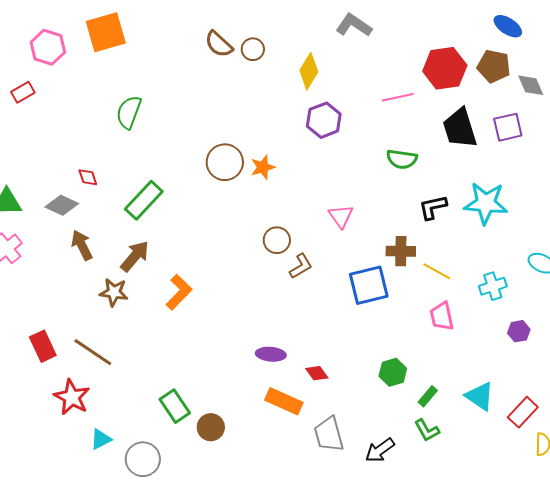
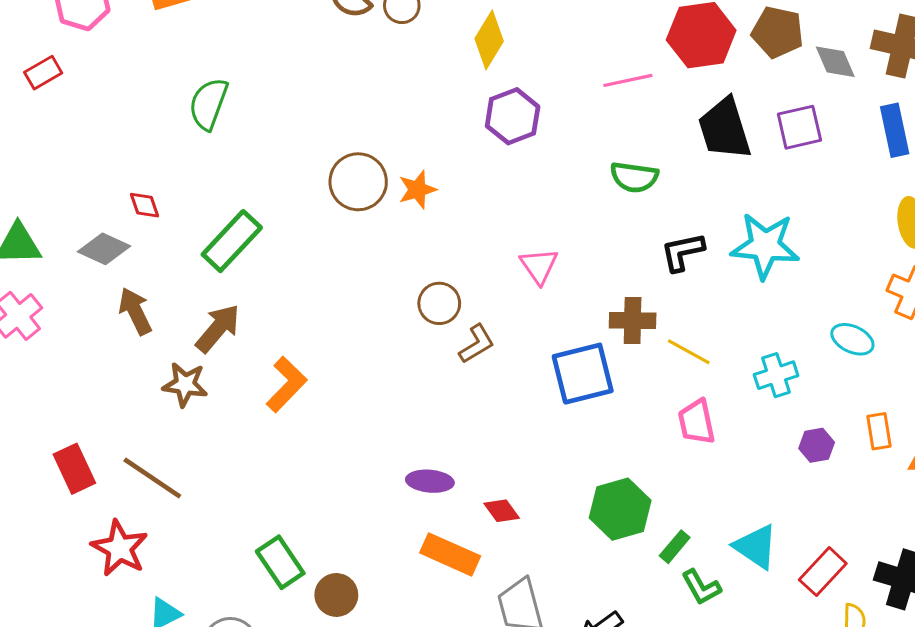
green hexagon: (393, 372) -> (620, 509), size x1.4
green L-shape: (427, 430) -> (701, 587), moved

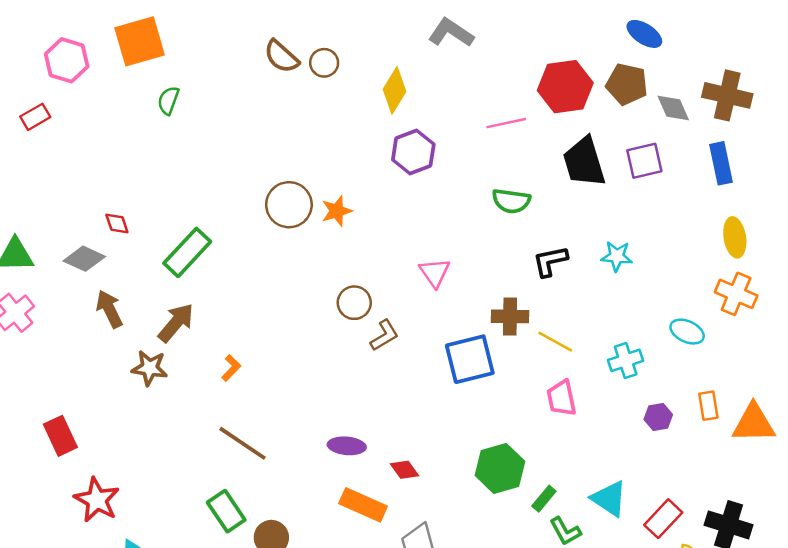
green semicircle: (208, 104) -> (168, 100), moved, size x0.7
cyan star: (765, 246) -> (617, 256), size x0.6
orange L-shape: (286, 384) -> (231, 368), size x0.6
brown line: (152, 478) -> (242, 443), moved

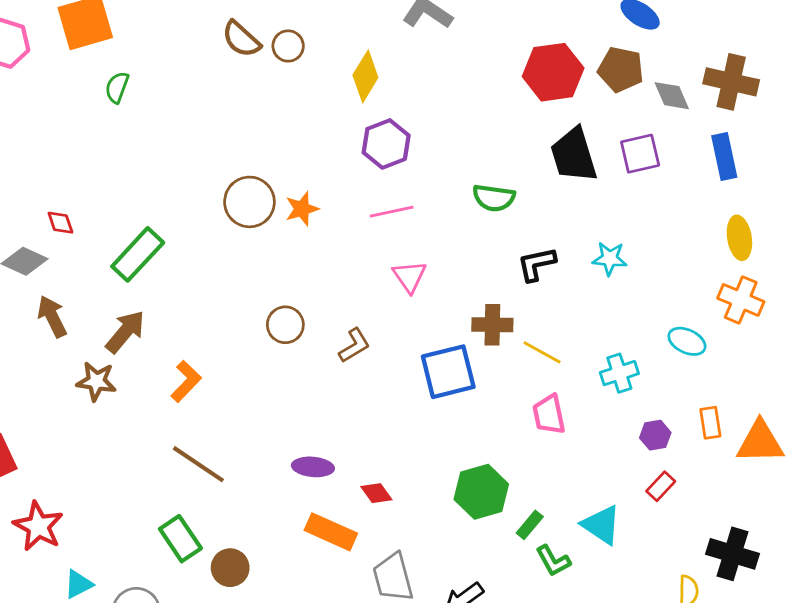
pink line: (506, 123) -> (392, 212), moved
brown circle: (354, 303) -> (285, 325), moved
orange L-shape: (231, 368) -> (186, 381), size x1.4
red rectangle: (663, 519) -> (661, 486), moved, size x0.7

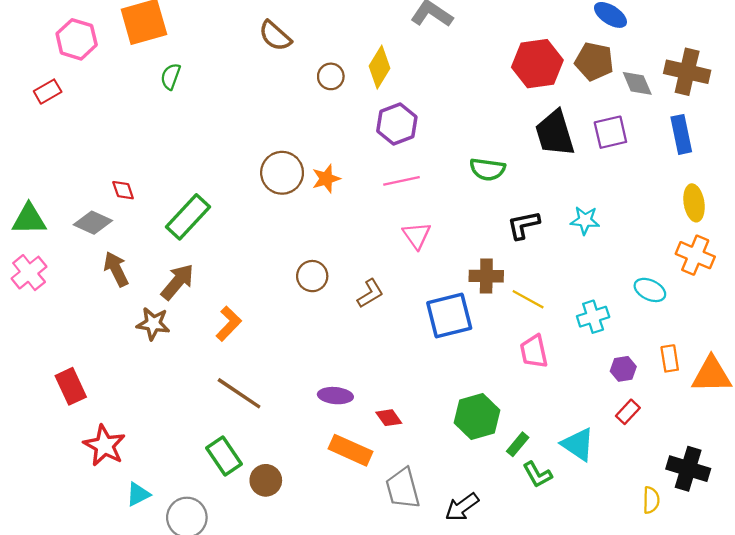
brown circle: (288, 46) -> (331, 76), moved

